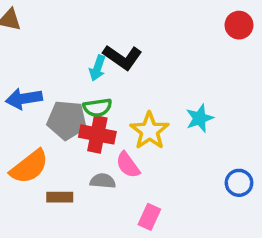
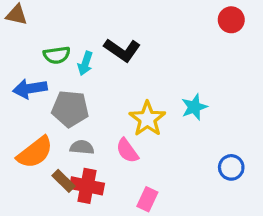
cyan arrow: (97, 68) -> (85, 63), moved
green semicircle: (97, 108) -> (57, 55), moved
red cross: (97, 134) -> (87, 186), moved
gray semicircle: (103, 181) -> (82, 147), moved
brown rectangle: (60, 197) -> (63, 181), turned 45

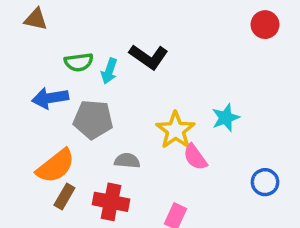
gray semicircle: (82, 147) -> (127, 161), moved
pink semicircle: (127, 151) -> (195, 157), moved
brown rectangle: (63, 181) -> (64, 196), moved, turned 75

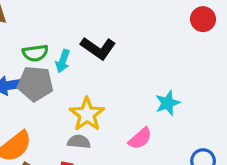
gray pentagon: (93, 119) -> (35, 84), moved
yellow star: (175, 130) -> (87, 114), moved
pink semicircle: (195, 157) -> (140, 138), turned -95

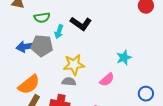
green semicircle: (35, 53) -> (42, 18), moved
yellow star: (87, 114) -> (74, 65), turned 30

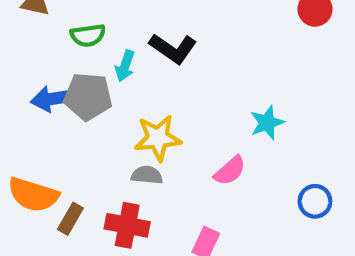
orange semicircle: (29, 85) -> (33, 195), moved, turned 55

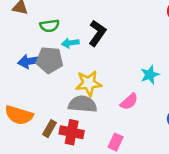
black L-shape: (173, 48) -> (97, 33), turned -90
cyan arrow: (125, 66) -> (70, 43), turned 63
gray semicircle: (147, 175) -> (83, 104), size x1.6
brown rectangle: (70, 219) -> (50, 129), moved

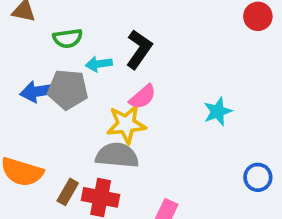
pink semicircle: (129, 102) -> (143, 97), moved

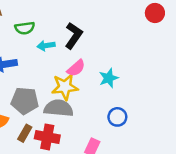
gray pentagon: (68, 90) -> (25, 101), moved
cyan star: (218, 111) -> (109, 78), moved
blue circle: (258, 177) -> (117, 117), moved

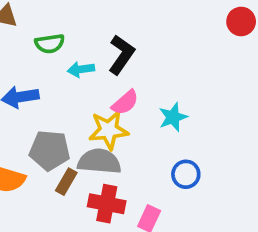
brown rectangle: (25, 133) -> (66, 182), moved
red cross: (47, 137) -> (107, 204), moved

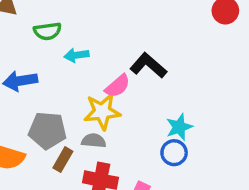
black L-shape: (121, 55) -> (148, 65), moved, turned -84
cyan star: (173, 117) -> (179, 127), moved
gray semicircle: (99, 161) -> (94, 141), size x0.6

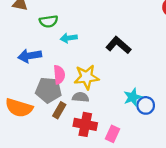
pink semicircle: (118, 86) -> (59, 75), moved, turned -54
cyan star: (179, 127) -> (133, 97), moved
blue circle: (174, 153) -> (146, 105), moved

